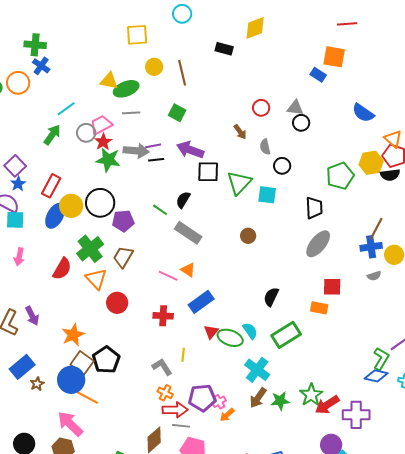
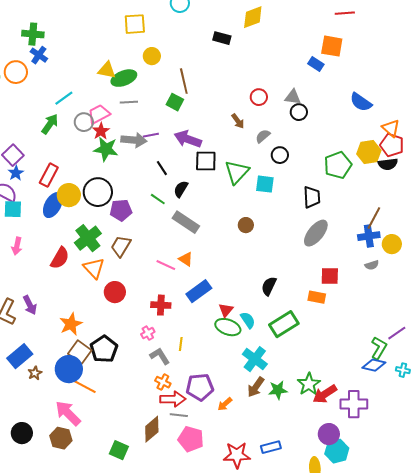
brown line: (182, 73) -> (184, 81), moved
gray semicircle: (265, 147) -> (263, 136), turned 63
black line: (156, 160) -> (162, 168), moved, turned 63
red triangle: (211, 332) -> (226, 310), moved
pink cross: (219, 402) -> (148, 333), moved

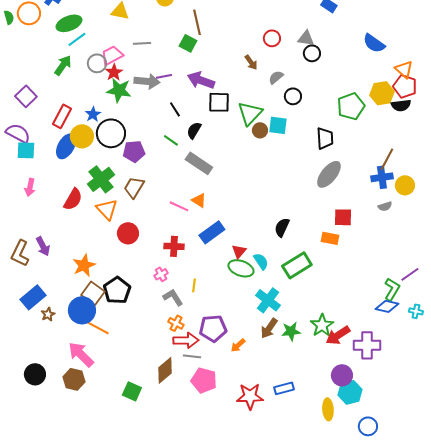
green ellipse: (124, 78) -> (69, 23), moved
blue star: (16, 173) -> (93, 114), moved
brown circle: (246, 225) -> (260, 130), moved

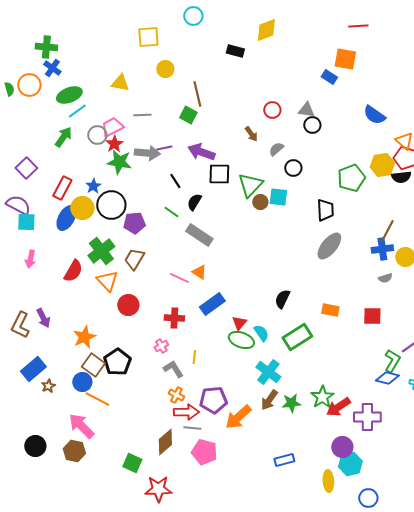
red square: (343, 217) -> (372, 316), moved
blue circle: (82, 310) -> (82, 382), size x0.7
orange arrow: (238, 345) -> (238, 417), size x1.8
red star: (250, 396) -> (158, 489), moved

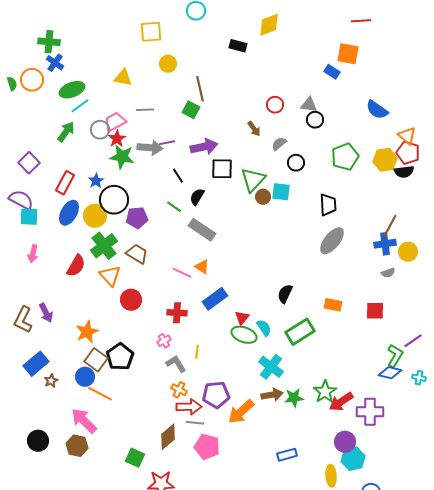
purple arrow: (201, 152) -> (204, 147), turned 148
green pentagon: (351, 178) -> (345, 157), moved
yellow circle: (82, 208) -> (95, 216), moved
brown trapezoid: (134, 259) -> (137, 254), turned 90
brown arrow: (269, 400) -> (272, 395), turned -135

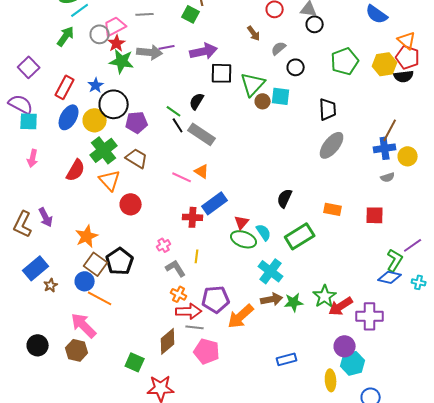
black line: (178, 176) -> (178, 125), moved
red cross: (177, 313) -> (193, 217), moved

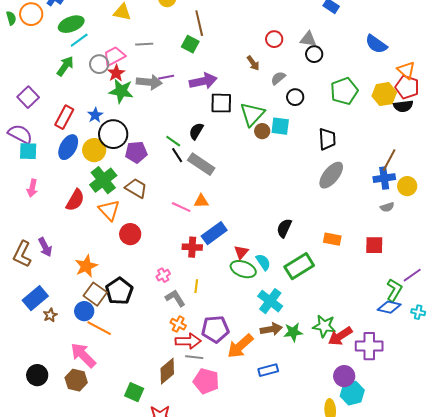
orange triangle: (202, 171) -> (201, 201), turned -35
green star: (325, 296) -> (324, 326), turned -30
blue rectangle: (287, 359) -> (268, 370), moved

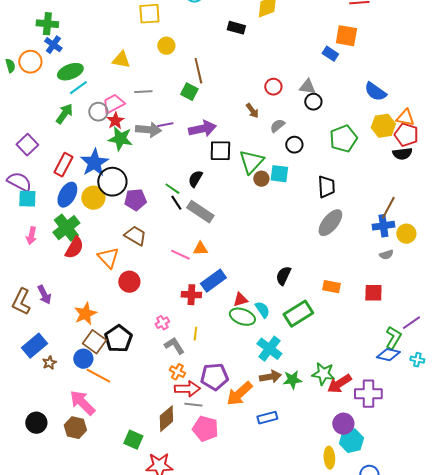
orange triangle: (406, 70) -> (405, 118), turned -30
yellow hexagon: (384, 94) -> (383, 126), moved
blue star: (95, 115) -> (94, 163), size x1.8
green cross: (103, 180) -> (66, 228), moved
red triangle: (241, 252) -> (240, 300), turned 35

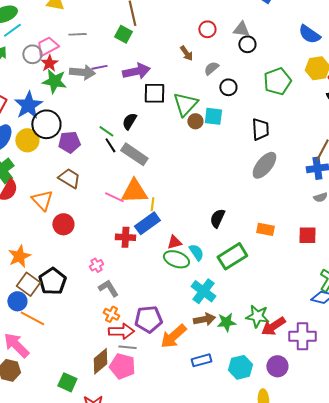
orange triangle: (200, 249) -> (134, 191), size x1.8
yellow line: (195, 334) -> (152, 204), moved
pink pentagon: (205, 429) -> (122, 366), moved
cyan hexagon: (351, 441) -> (240, 367), moved

